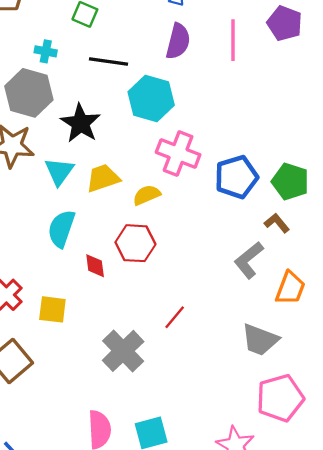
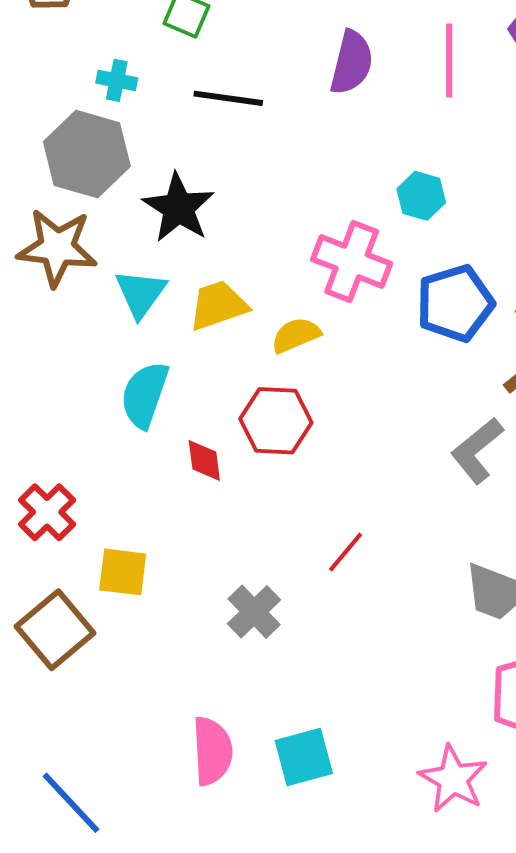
cyan hexagon: (151, 99) -> (421, 196), moved, size x0.6
yellow square: (52, 309) -> (123, 572), moved
gray cross: (123, 351) -> (254, 612), size x0.7

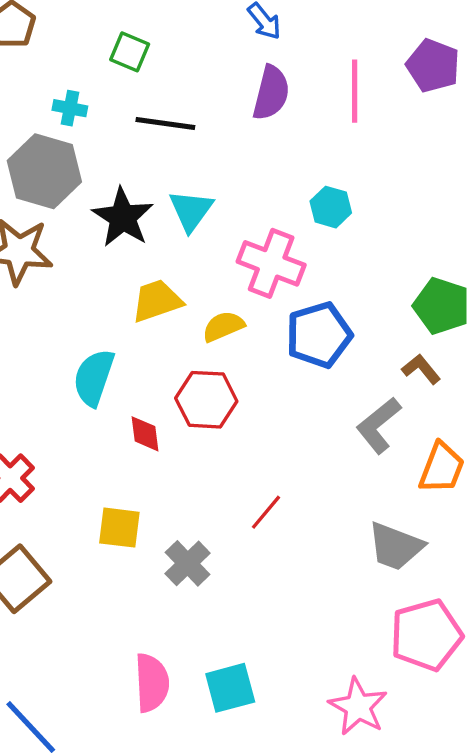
cyan triangle: (141, 293) -> (191, 210), moved
blue pentagon: (455, 303) -> (319, 335), moved
yellow square: (123, 572) -> (119, 528), moved

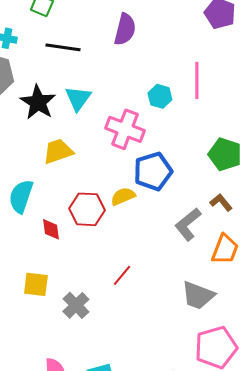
pink line: (355, 91) -> (197, 80), moved
yellow semicircle: (223, 326) -> (123, 196), moved
brown L-shape: (421, 369) -> (221, 202), moved

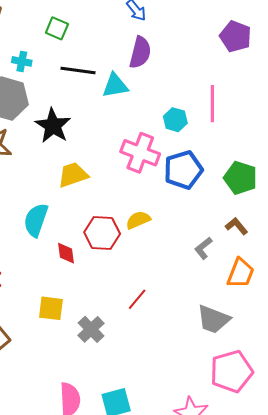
cyan triangle: (78, 98) -> (115, 86), moved, turned 44
blue pentagon: (153, 171) -> (183, 170), moved
gray L-shape: (188, 224) -> (203, 248), size x0.7

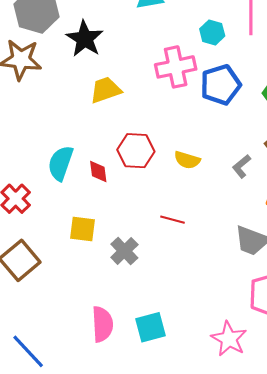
pink cross: (140, 153) -> (176, 67), turned -33
cyan semicircle: (36, 220) -> (61, 163), moved
yellow semicircle: (138, 220) -> (187, 160), moved, turned -140
red line: (137, 299) -> (172, 220), turned 65

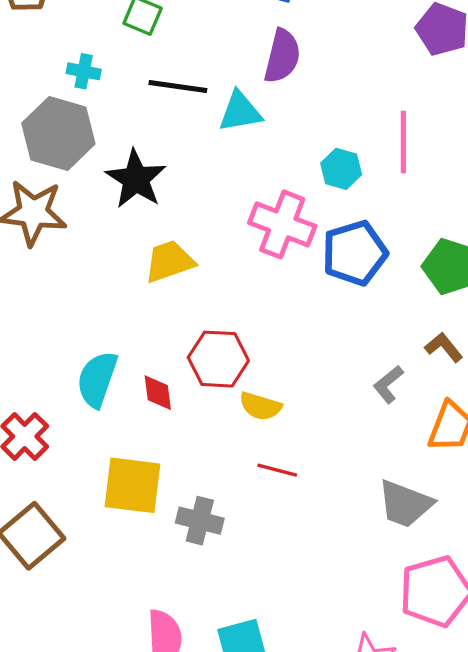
pink cross: (176, 67) -> (282, 224), turned 33
yellow semicircle: (187, 160) -> (260, 406), moved
yellow square: (83, 229) -> (132, 485), size x1.4
gray cross: (124, 251) -> (200, 521), turned -32

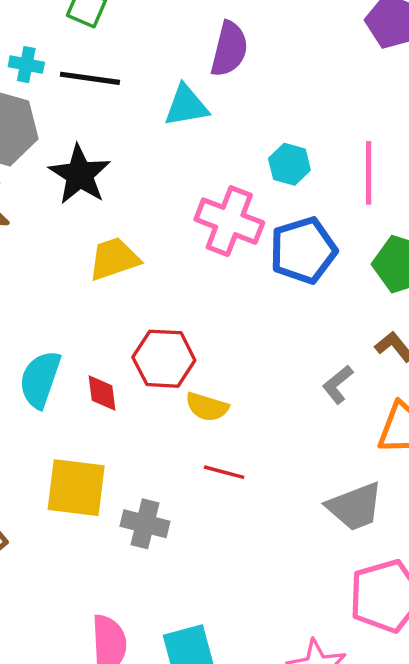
black line: (178, 86) -> (90, 78), moved
pink line: (403, 142) -> (369, 173), moved
gray trapezoid: (405, 504) -> (355, 507), turned -42

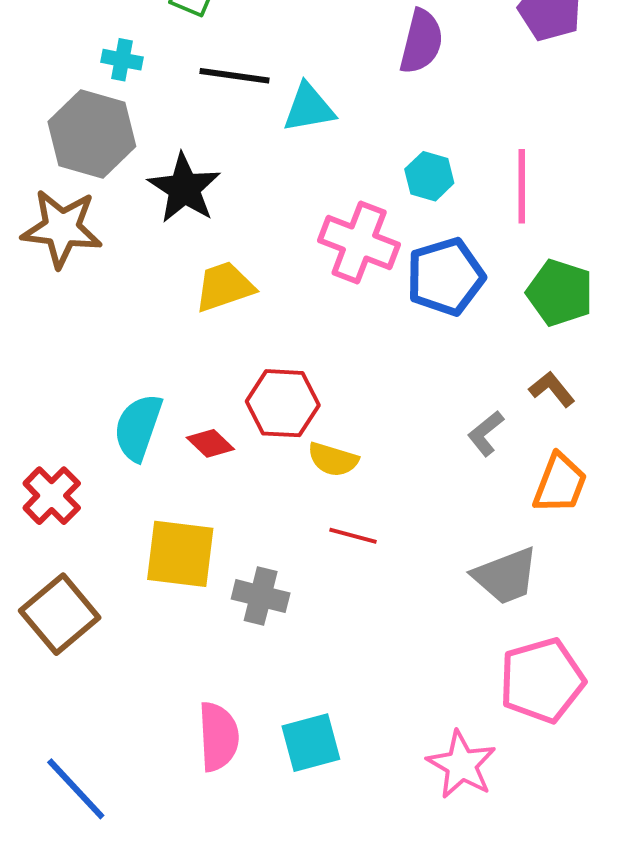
purple semicircle: (229, 49) -> (421, 42), moved
black line: (90, 78) -> (234, 76), moved
red diamond: (102, 393) -> (210, 443), turned -39

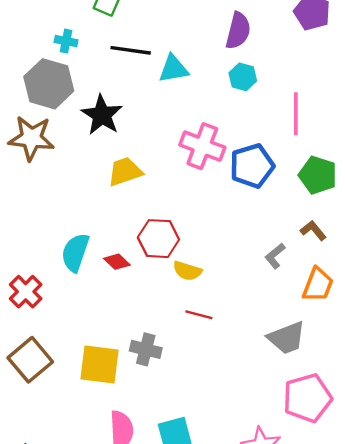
cyan hexagon: (429, 176) -> (243, 77), moved
yellow square: (180, 554) -> (100, 364), moved

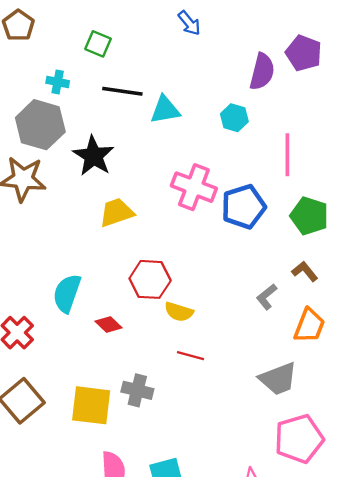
purple semicircle: (238, 31) -> (262, 72), moved
red diamond: (117, 262) -> (108, 324), moved

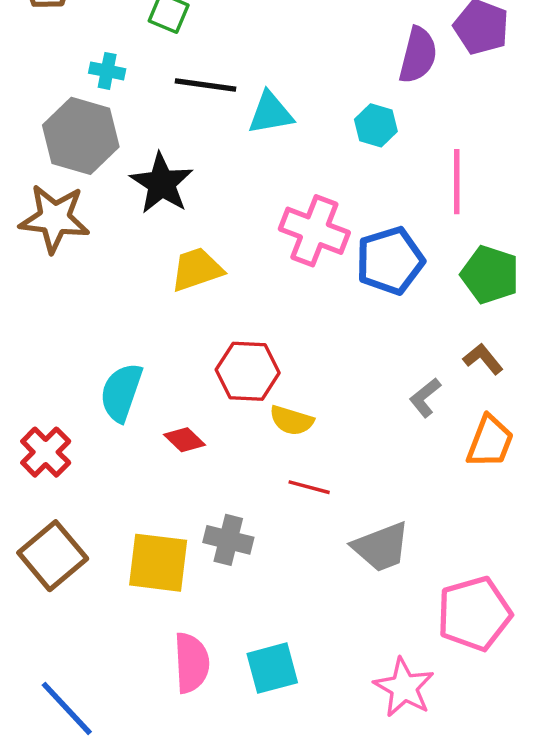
gray trapezoid: (278, 379) -> (381, 547), moved

